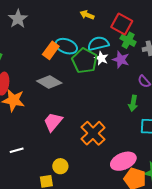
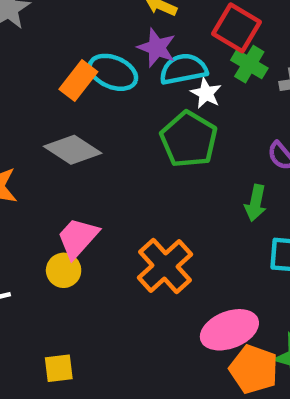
white star: (101, 58) -> (206, 93), moved
purple star: (121, 60) -> (157, 48), moved
green pentagon: (85, 61) -> (189, 139), moved
yellow circle: (60, 166) -> (64, 270), moved

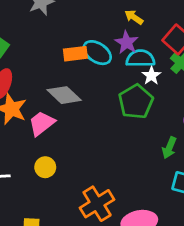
orange rectangle: (78, 81) -> (75, 54), turned 35
pink trapezoid: (78, 238) -> (42, 123), moved
orange cross: (165, 266) -> (97, 204), moved

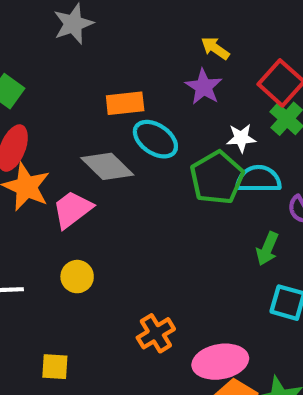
cyan ellipse: (97, 53) -> (155, 139), moved
cyan semicircle: (140, 58) -> (259, 179), moved
white star: (151, 76) -> (241, 138), turned 30
orange cross: (97, 204) -> (156, 333), size x0.7

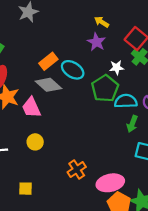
orange rectangle: (125, 103) -> (48, 61), moved, turned -30
cyan semicircle: (259, 179) -> (126, 101), moved
pink trapezoid: (72, 209) -> (31, 108), turned -75

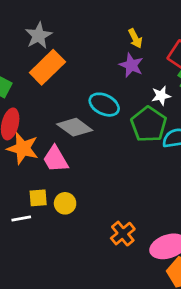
yellow arrow: (102, 22) -> (135, 38), turned -144
orange rectangle: (48, 61) -> (47, 67), moved, size x1.4
yellow square: (26, 189) -> (38, 198), moved

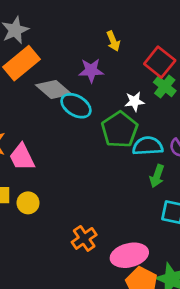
purple star: (131, 65) -> (91, 70), moved, turned -30
gray diamond: (75, 127) -> (54, 90), moved

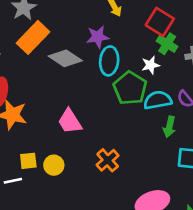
white star: (135, 101) -> (151, 65), moved
cyan ellipse: (76, 106) -> (109, 61), moved, turned 72
pink trapezoid: (22, 157) -> (70, 121), moved
orange cross: (84, 238) -> (108, 160), moved

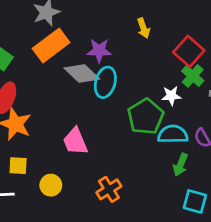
purple star: (98, 37) -> (99, 51), moved
cyan ellipse: (109, 61) -> (105, 82), moved
yellow square: (28, 161) -> (18, 166), moved

